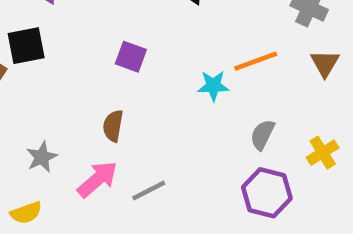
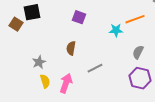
pink arrow: (97, 179) -> (66, 83), moved, turned -30
gray line: (149, 190) -> (95, 68), moved
yellow semicircle: (26, 213) -> (45, 81), moved, turned -88

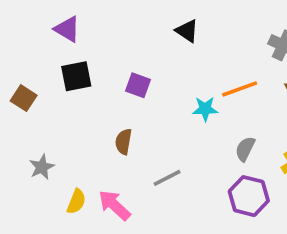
black square: (32, 12) -> (76, 76), moved
gray star: (39, 62) -> (42, 167), moved
yellow semicircle: (45, 81) -> (76, 202), turned 40
pink arrow: (66, 83) -> (114, 205), turned -66

